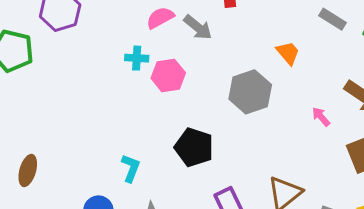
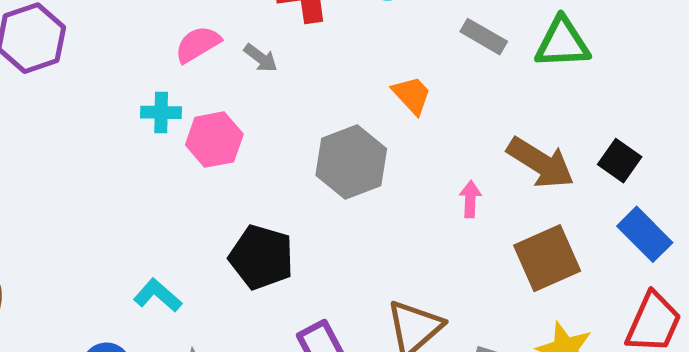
gray arrow: (198, 27) -> (261, 58), size x0.7
pink arrow: (321, 117) -> (470, 199), turned 45
cyan L-shape: (131, 168) -> (158, 295), turned -68

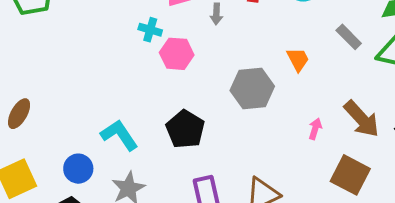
gray arrow: (261, 58) -> (216, 14), turned 40
brown square: (547, 258) -> (350, 175), turned 36
cyan L-shape: (158, 295) -> (119, 135), size x1.4

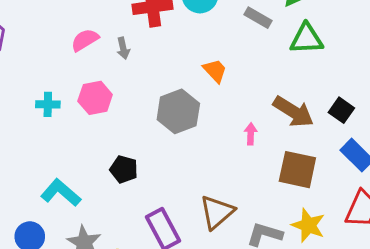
cyan cross: (150, 30) -> (48, 104), moved
gray rectangle: (349, 37) -> (258, 18), moved
black pentagon: (185, 129) -> (124, 169), size x0.7

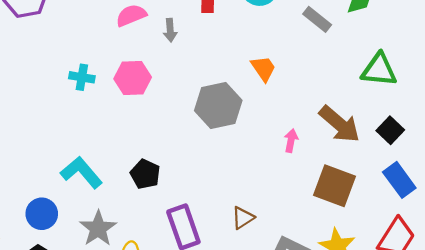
green triangle: (306, 39) -> (379, 70), moved
black pentagon: (124, 169) -> (145, 174), moved
brown triangle: (217, 212) -> (243, 218), size x0.6

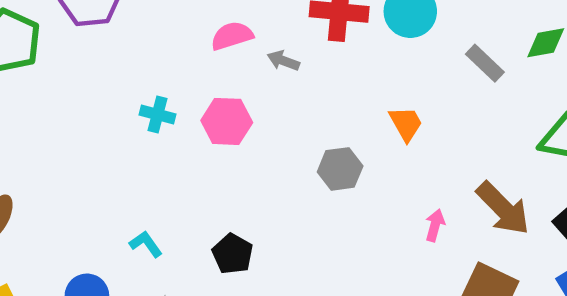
gray arrow: (170, 30) -> (283, 61), turned 110
gray hexagon: (218, 106) -> (340, 169), size x0.7
cyan L-shape: (81, 172) -> (146, 244), size x0.6

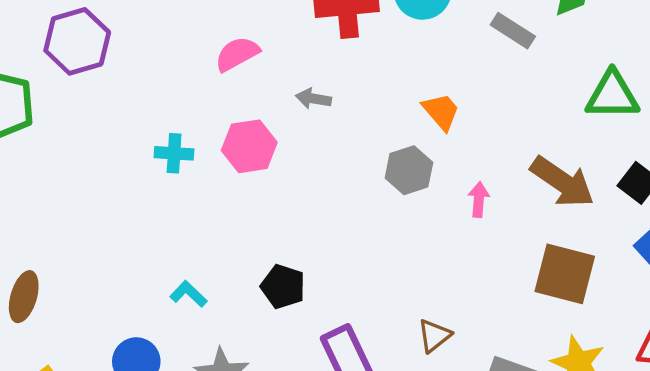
gray arrow: (283, 61) -> (313, 99), moved
gray hexagon: (340, 169) -> (409, 170), moved
pink arrow: (435, 225) -> (479, 199), moved

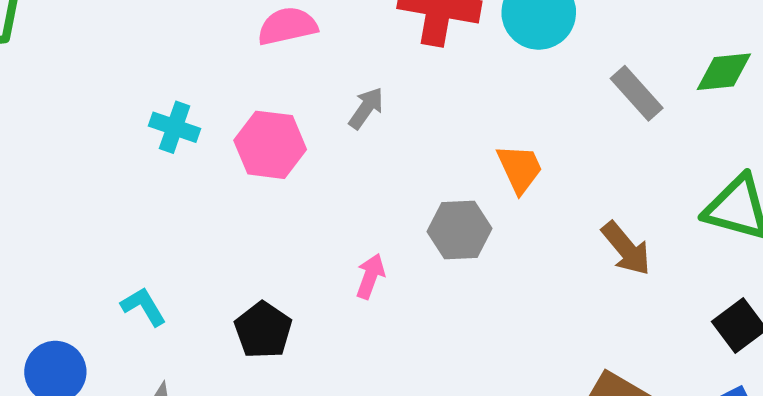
gray arrow: (313, 99) -> (366, 108), turned 100
brown arrow: (562, 182) -> (626, 249), moved, size x0.7
pink arrow: (479, 199) -> (370, 276), moved

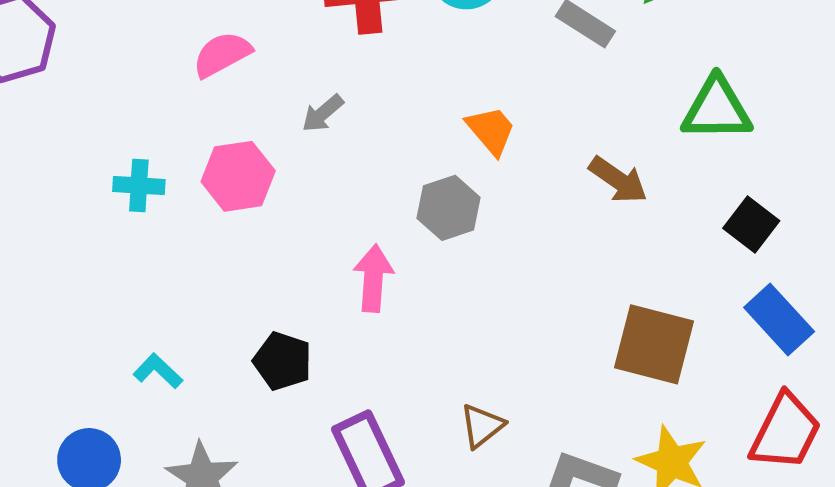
gray arrow: (366, 108) -> (323, 113), turned -150
pink arrow: (370, 276) -> (373, 278), size x1.4

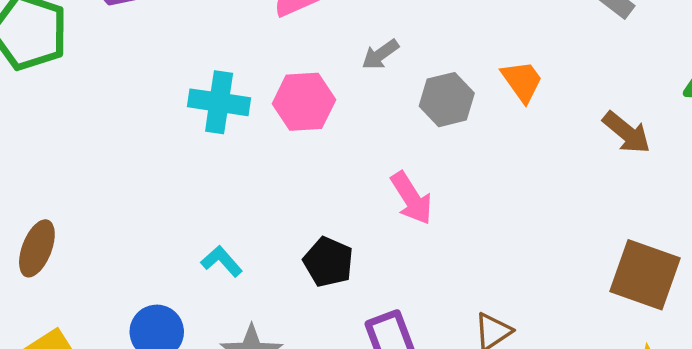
cyan cross: (139, 185) -> (219, 102), size x1.4
gray hexagon: (449, 208) -> (447, 100), moved
pink arrow: (373, 278) -> (411, 198), turned 138

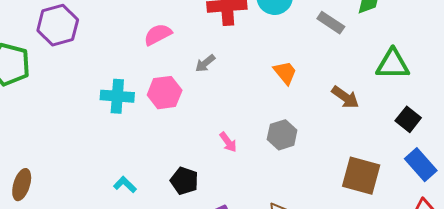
gray hexagon: (447, 100) -> (282, 135), moved
pink arrow: (411, 198) -> (228, 142), size x0.7

